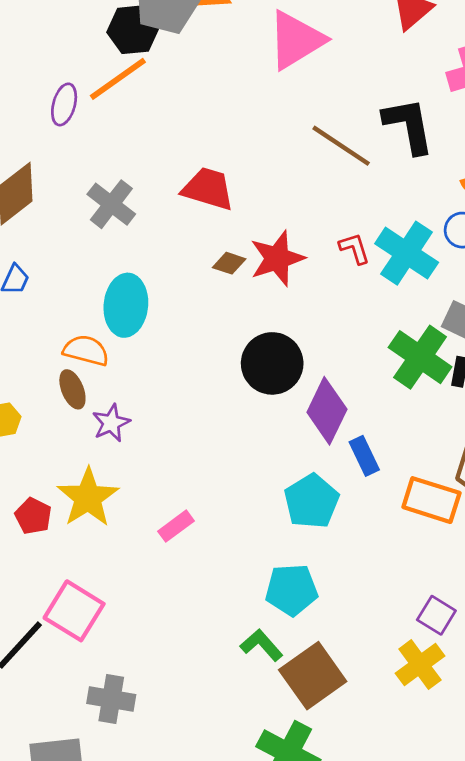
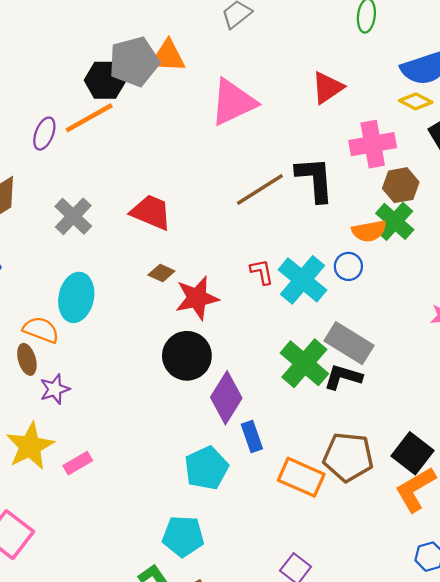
brown line: (341, 146) -> (260, 190), turned -72
red star: (277, 258) -> (197, 298), moved
pink rectangle: (176, 526) -> (78, 463), moved

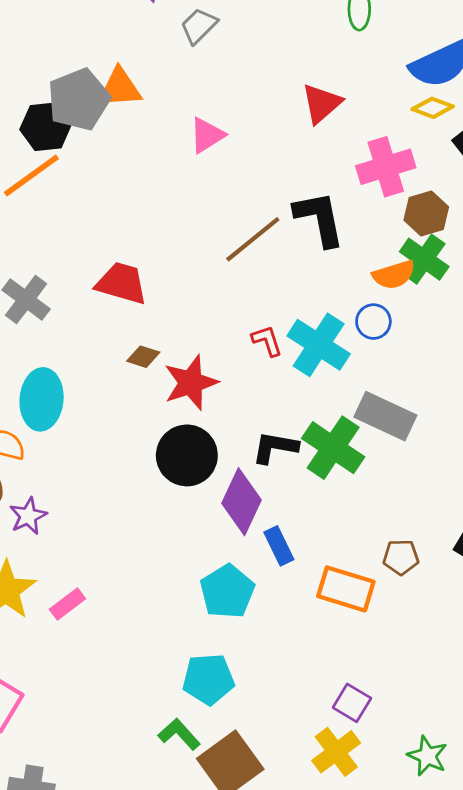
pink triangle: (233, 102) -> (207, 135), size x0.6
black L-shape: (343, 377) -> (275, 447), moved
brown pentagon: (348, 457) -> (401, 557), size x0.6

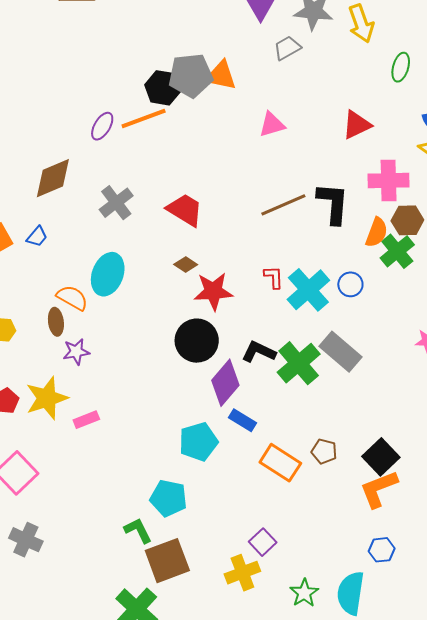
orange semicircle: (394, 275) -> (377, 232), moved, turned -68
blue rectangle: (279, 546) -> (243, 420), turned -48

